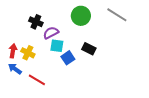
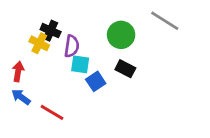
green circle: (81, 16) -> (121, 35), moved
purple semicircle: (51, 33) -> (72, 46), turned 126
yellow cross: (28, 53) -> (39, 43), moved

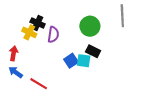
gray line: (165, 21) -> (122, 16), turned 55
cyan square: (80, 64) -> (84, 61), moved

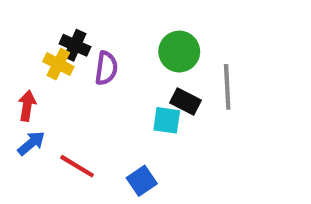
gray line: (122, 16) -> (227, 87), moved
blue square: (71, 61) -> (142, 181), moved
blue arrow: (16, 72) -> (31, 143), turned 104

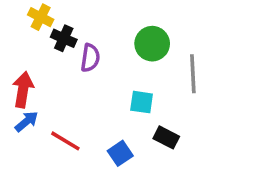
yellow cross: (58, 64) -> (41, 17), moved
black rectangle: (185, 102) -> (166, 137), moved
red arrow: (27, 106) -> (23, 90), size x1.4

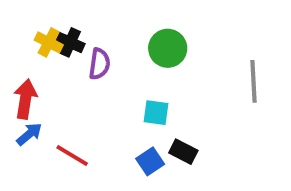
yellow cross: (41, 17) -> (49, 42), moved
gray line: (193, 74) -> (253, 81), moved
blue square: (120, 153) -> (150, 161), moved

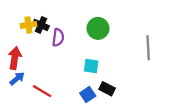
yellow cross: (49, 42) -> (28, 25), turned -35

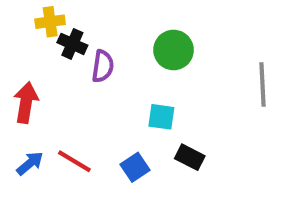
yellow cross: (28, 25) -> (50, 22), moved
blue arrow: (17, 79) -> (30, 163), moved
blue square: (88, 95) -> (135, 167), moved

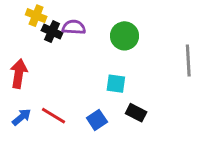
yellow cross: (50, 22) -> (36, 16), turned 30
purple semicircle: (103, 66) -> (74, 27), moved, turned -95

